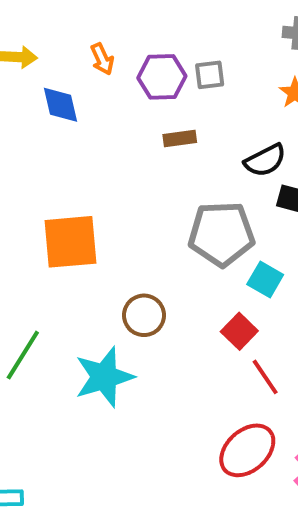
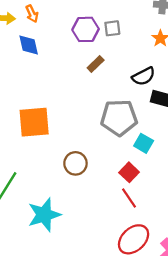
orange arrow: (102, 59) -> (32, 14), moved
brown rectangle: (180, 139) -> (96, 64), turned -36
cyan star: (104, 377) -> (44, 215), moved
red line: (265, 377) -> (129, 198), moved

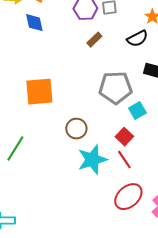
black semicircle: (144, 76) -> (137, 39), moved
cyan square: (144, 143) -> (137, 111), turned 30
cyan star: (44, 215) -> (92, 160), moved

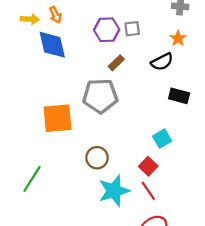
blue diamond: (34, 23) -> (52, 45), size x1.4
gray pentagon: (115, 88) -> (100, 96), moved

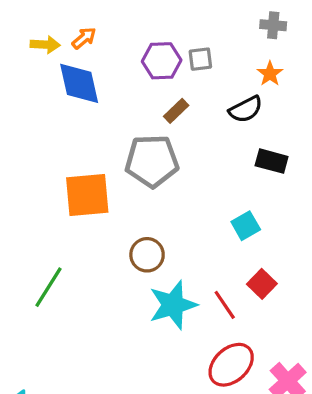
orange arrow: (55, 15) -> (84, 38), turned -105
red square: (148, 166) -> (262, 284), moved

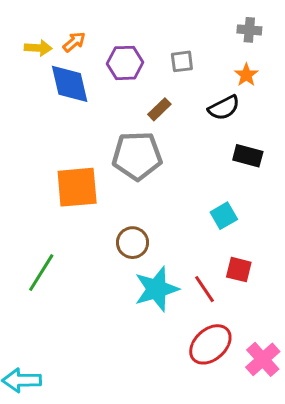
purple hexagon: (162, 61) -> (125, 63), moved
red square: (262, 284) -> (239, 270), turned -30

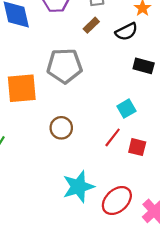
brown rectangle: (159, 109) -> (91, 25), moved
cyan star: (156, 289) -> (78, 187), moved
red line: (204, 289) -> (113, 137), moved, turned 72

